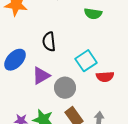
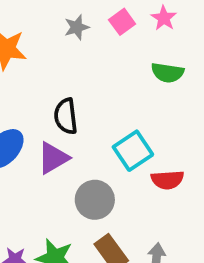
green semicircle: (93, 14) -> (167, 73), moved
purple triangle: (41, 76) -> (53, 158), moved

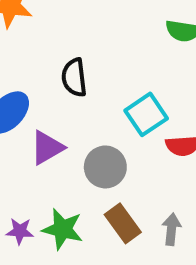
purple triangle: (53, 158) -> (47, 148), moved

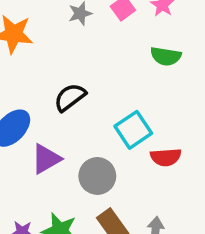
black semicircle: (74, 78) -> (70, 97), turned 60

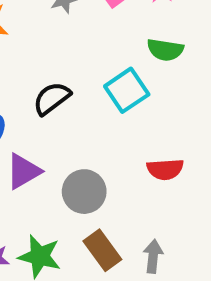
cyan square: (133, 130) -> (127, 90), moved

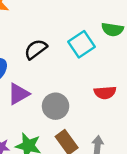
green semicircle: (165, 50) -> (112, 29), moved

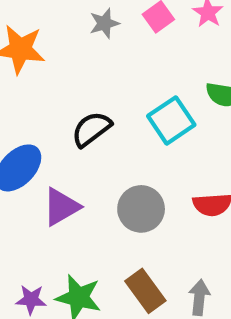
gray circle: (56, 106) -> (141, 209), moved

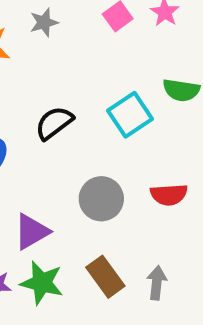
gray star: (104, 23) -> (44, 22), moved
purple triangle: (61, 207) -> (32, 232), moved

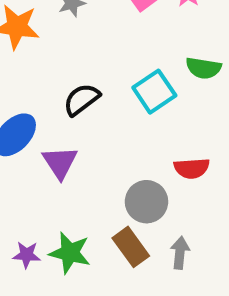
gray circle: (101, 199) -> (146, 202), moved
purple triangle: (32, 232) -> (60, 162), moved, turned -33

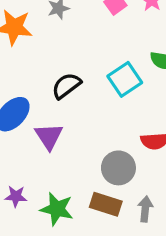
brown rectangle: (131, 247) -> (106, 204), turned -36
purple star: (27, 255) -> (16, 196), moved

